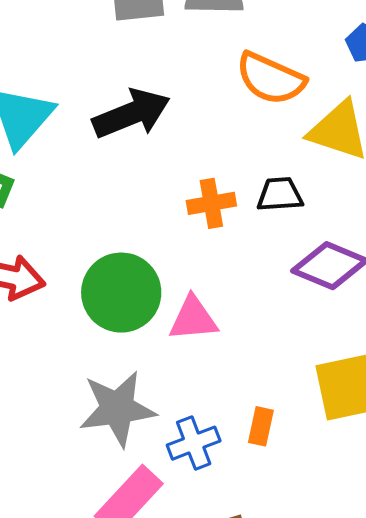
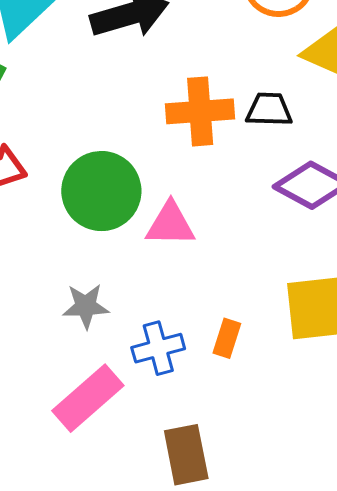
orange cross: (211, 203) -> (200, 111), size x1.4
gray star: (117, 409) -> (86, 306), size x0.6

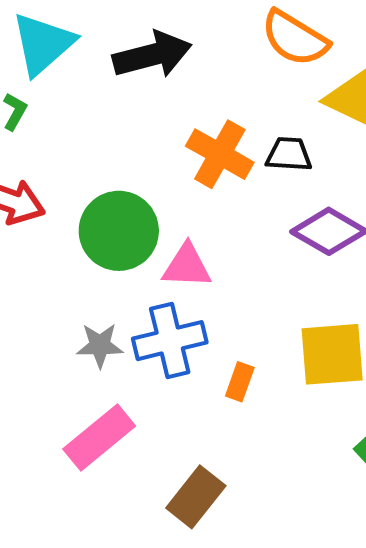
orange cross: (200, 111) -> (220, 154), turned 32
blue cross: (158, 348) -> (170, 341), moved, size x1.4
brown rectangle: (186, 455) -> (196, 497), turned 48

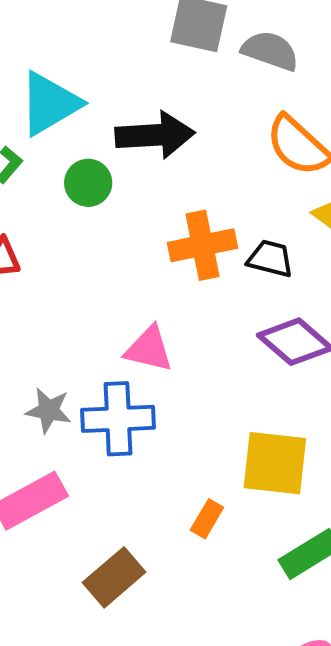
orange cross: (220, 154) -> (203, 245), turned 38
green circle: (119, 231) -> (88, 183), moved, size x0.6
orange rectangle: (240, 382) -> (207, 519), moved

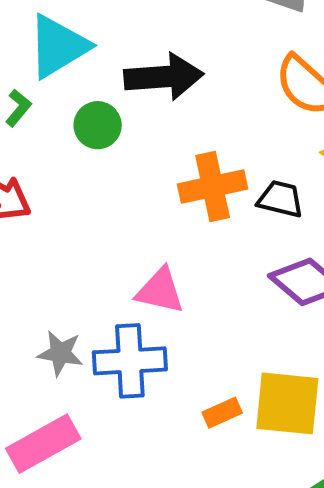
orange rectangle: (207, 519) -> (222, 413), moved, turned 36

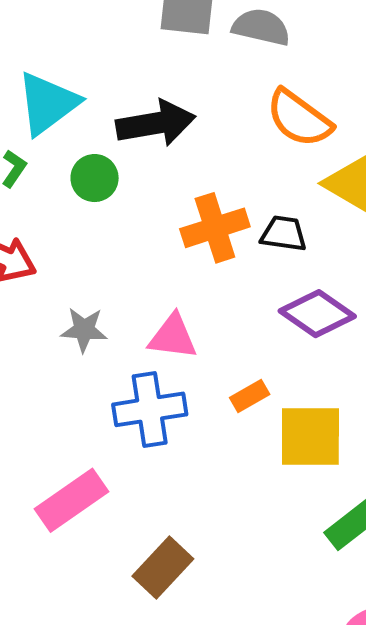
gray star: (60, 353) -> (84, 330), moved
orange rectangle: (222, 413) -> (250, 396), moved

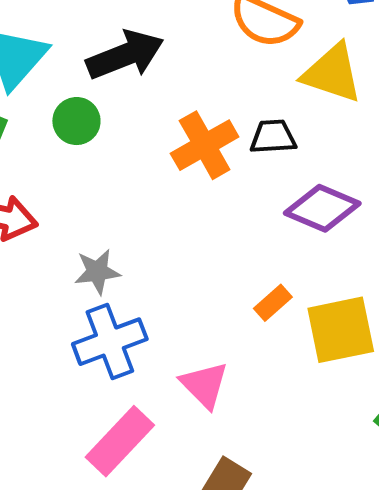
pink triangle: (173, 337) -> (204, 385), moved, turned 50
blue cross: (150, 409) -> (110, 342), moved

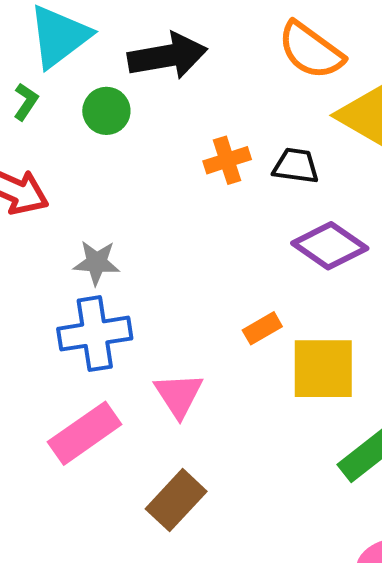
orange cross: (205, 145) -> (227, 160), size x0.7

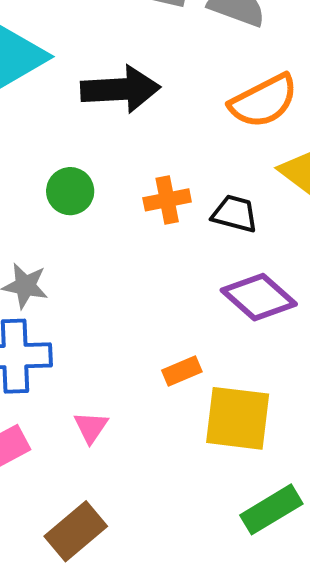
orange semicircle: (311, 50) -> (264, 101), turned -70
green circle: (106, 111) -> (70, 191), moved
pink triangle: (179, 395) -> (91, 427), size x0.7

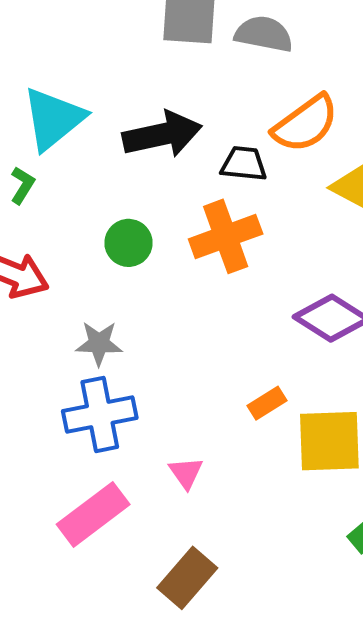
orange cross: (167, 200) -> (226, 236), size x1.5
black trapezoid: (235, 214) -> (244, 164), moved

